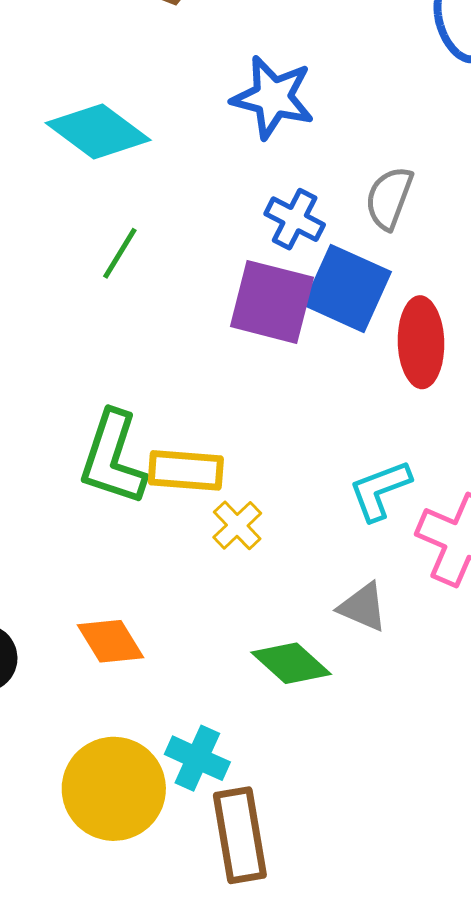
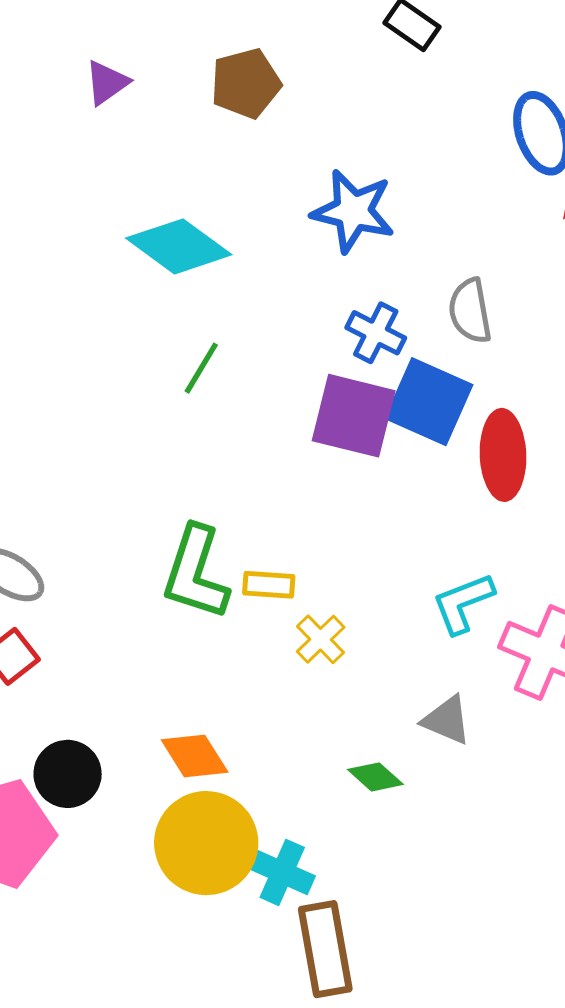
gray semicircle: (389, 198) -> (470, 311), turned -30
yellow rectangle: (186, 470) -> (269, 585), size x0.7
green diamond: (291, 663) -> (375, 777), size x0.7
yellow circle: (114, 789) -> (206, 843), moved

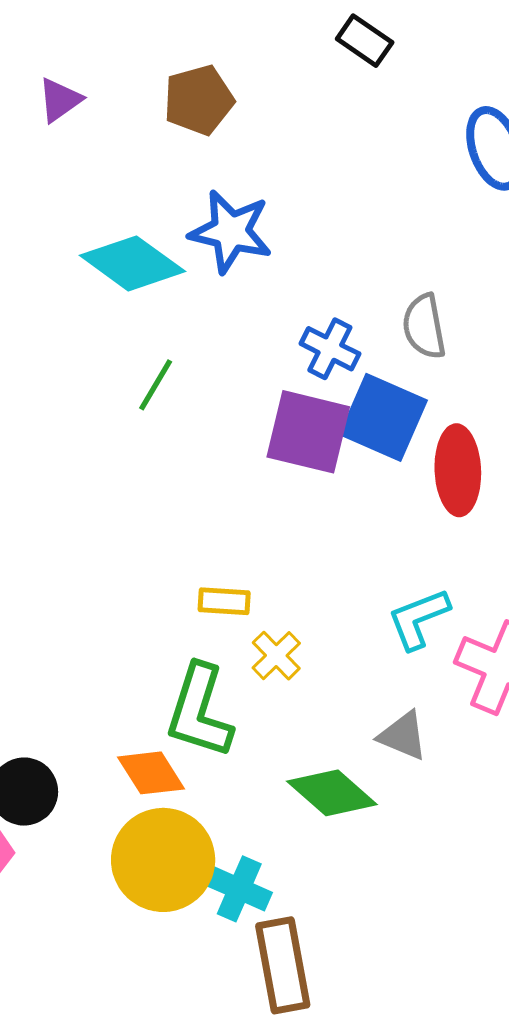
blue star: (353, 211) -> (231, 232), moved
green L-shape: (196, 573) -> (199, 711), moved
green diamond: (375, 777) -> (332, 793), size x1.6

